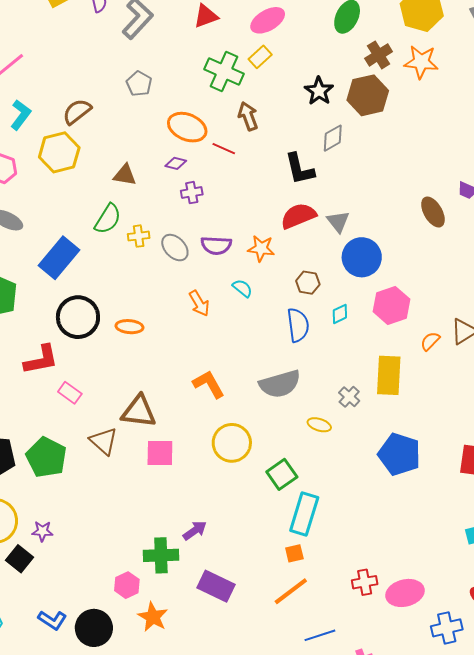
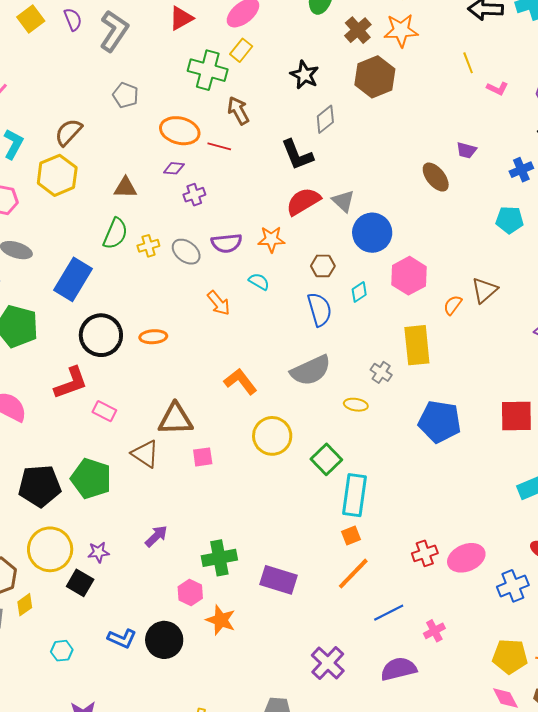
brown hexagon: (368, 95) -> (375, 77), moved
pink square: (160, 453) -> (203, 457), size x0.7
purple arrow: (195, 531) -> (156, 536), moved

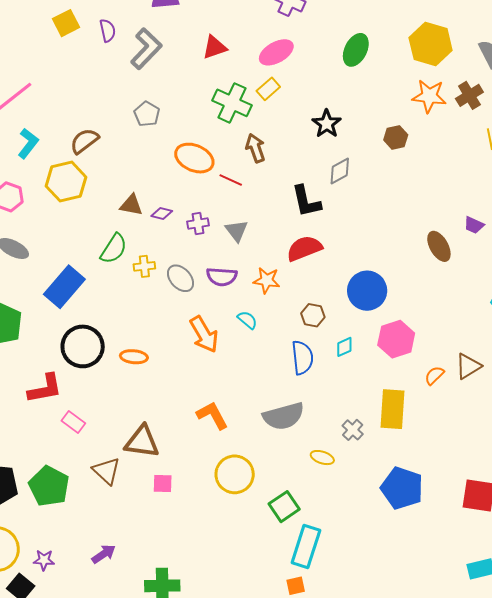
brown cross: (358, 30) -> (469, 95), moved
brown hexagon: (375, 77) -> (396, 137), size x0.6
purple diamond: (174, 168) -> (162, 214), moved
gray triangle: (343, 201) -> (237, 231), moved
orange arrow: (219, 303) -> (204, 334), size x1.4

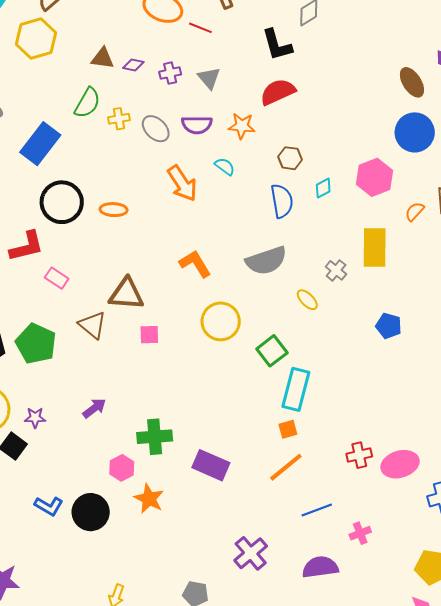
blue circle: (367, 291) -> (415, 132), moved
yellow ellipse: (322, 458) -> (307, 300), turned 30
blue pentagon: (402, 488) -> (389, 326), size x0.6

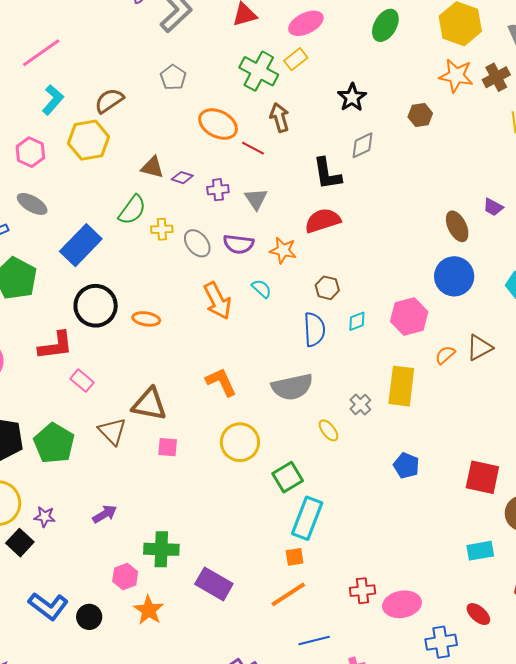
blue L-shape: (49, 506) -> (48, 606), size x1.4
black circle: (91, 512) -> (89, 617), size x0.7

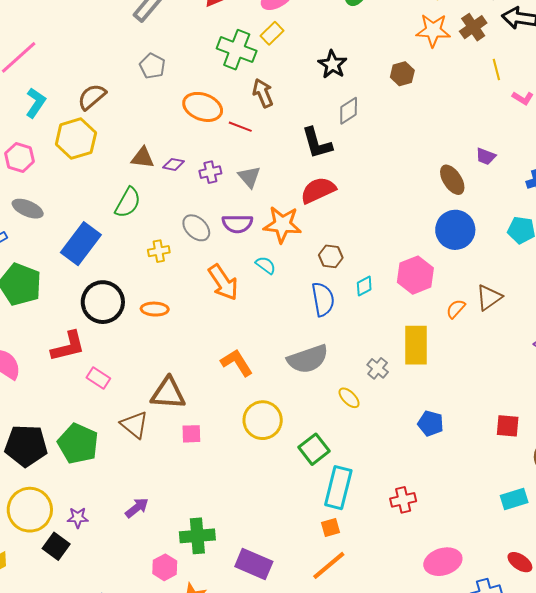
yellow cross: (162, 229) -> (159, 251), moved
orange star: (283, 250) -> (282, 224), size x1.4
red square: (482, 477) -> (508, 426), size x0.7
red cross: (362, 591) -> (403, 500), moved

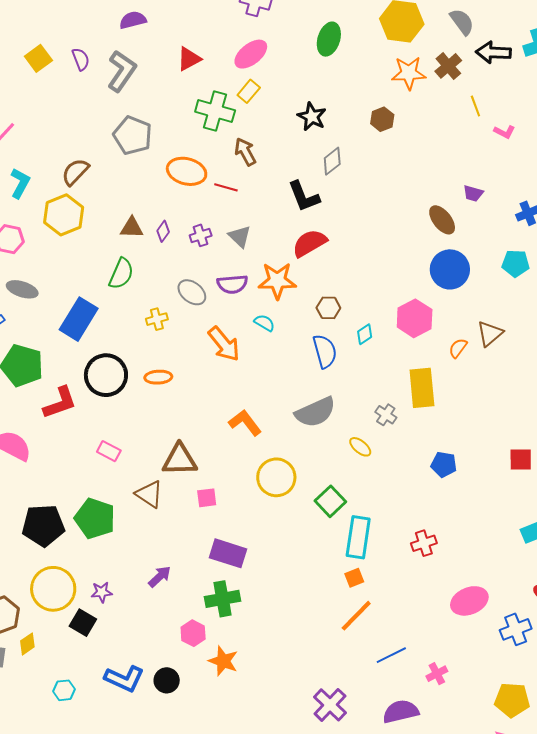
gray pentagon: (152, 66) -> (133, 135), size x1.5
purple diamond: (173, 164) -> (163, 231), turned -60
red L-shape: (68, 346) -> (60, 403), moved
purple rectangle: (254, 564) -> (228, 553), moved

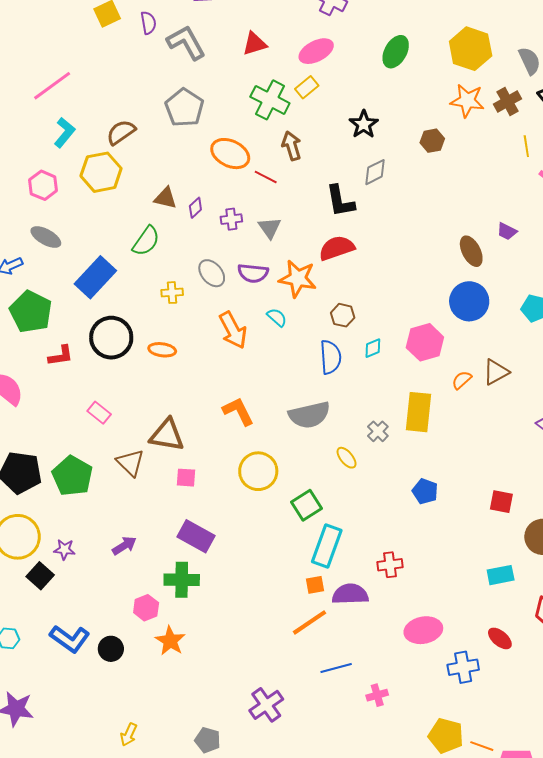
gray L-shape: (122, 71) -> (186, 42), turned -75
red L-shape: (60, 403) -> (61, 356), size x0.7
purple semicircle: (401, 712) -> (350, 594), moved

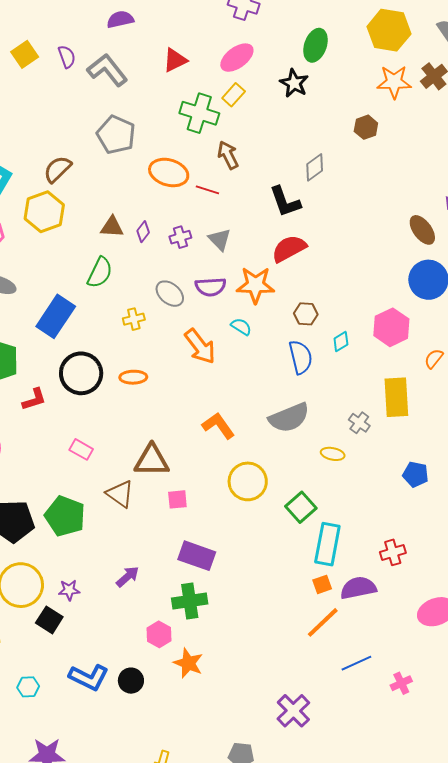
black star: (364, 124) -> (294, 83), moved
yellow ellipse: (347, 458) -> (333, 454), turned -30

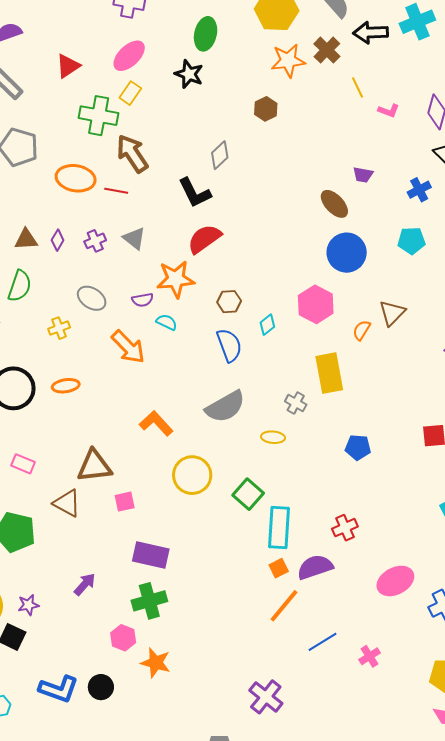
brown arrow: (228, 155) -> (132, 154), size x1.4
purple semicircle: (211, 287) -> (143, 300), moved, size x0.7

